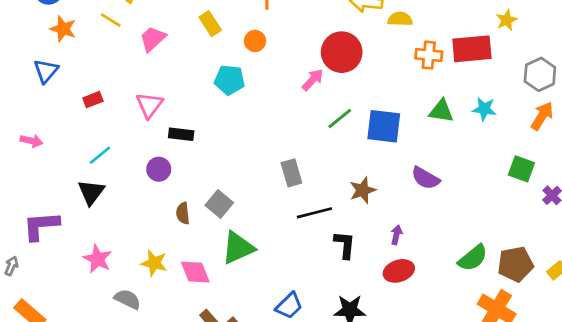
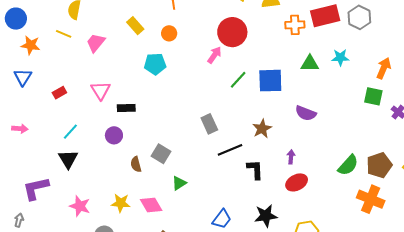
gray hexagon: (540, 74) -> (359, 17), moved
orange arrow: (542, 116) -> (384, 68), moved
green triangle: (238, 248) -> (179, 183), size x0.6

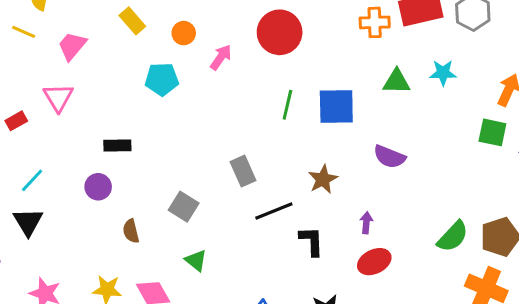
pink arrow: (214, 55) -> (221, 57), moved
green line: (238, 80) -> (287, 105), turned -30
pink triangle: (100, 90) -> (58, 97), moved
gray square: (161, 154) -> (184, 207), moved
green triangle: (179, 183) -> (196, 260), turned -49

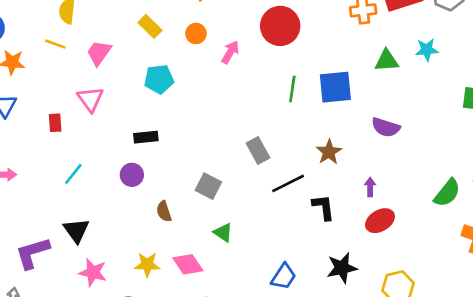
cyan pentagon: (162, 79) -> (159, 79), moved
red rectangle: (16, 121) -> (55, 123), turned -60
black triangle: (28, 222) -> (76, 230), moved

